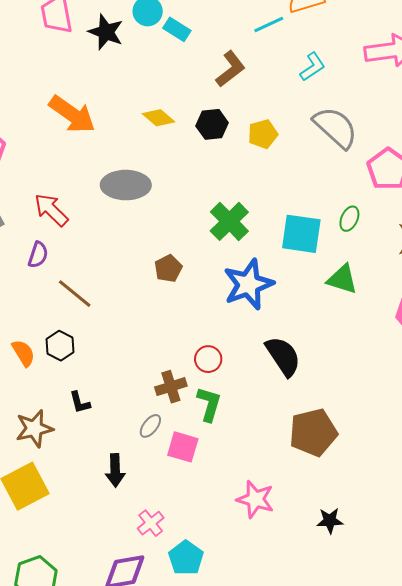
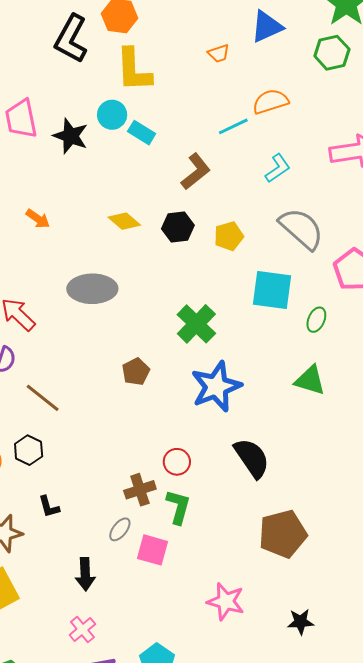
orange arrow: (72, 114) -> (38, 219), size x0.5
cyan square: (301, 234) -> (272, 290), moved
pink cross: (151, 523) -> (82, 630), moved

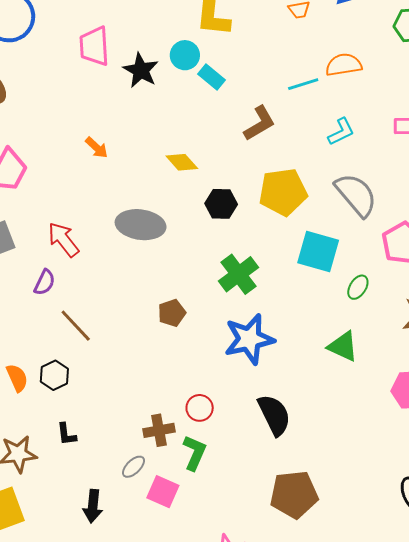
black hexagon: (178, 227) -> (221, 204), moved
yellow pentagon: (229, 236) -> (283, 192), size x1.6

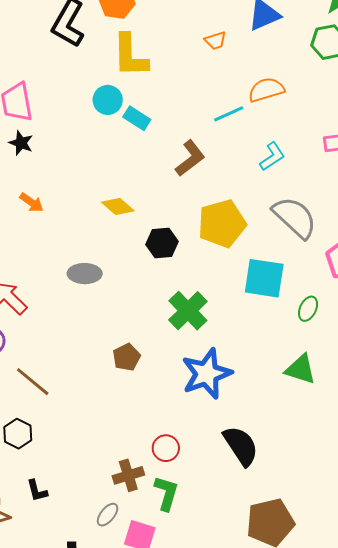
black star: (141, 70) -> (21, 143), moved, size x0.7
gray ellipse: (141, 225) -> (85, 274), size x0.7

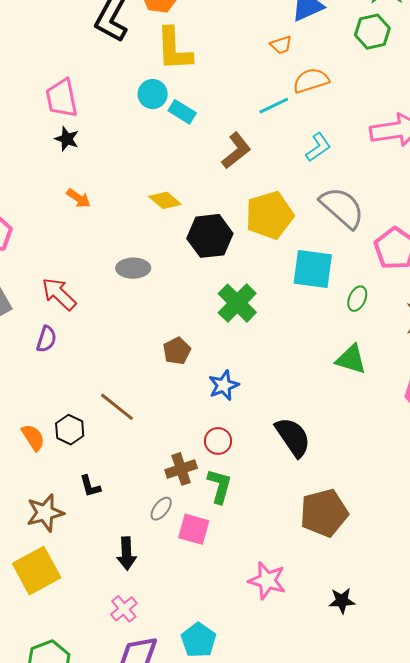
orange trapezoid: (215, 41) -> (281, 45), moved
black hexagon: (162, 243) -> (210, 236), size x1.4
blue star: (207, 374) -> (224, 385), moved, size x0.6
brown line: (33, 382) -> (117, 407), moved

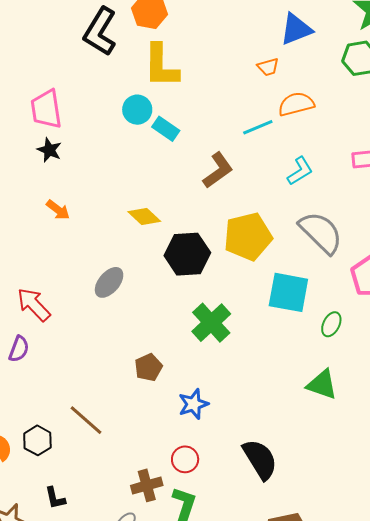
gray ellipse: (133, 268) -> (109, 282), turned -52

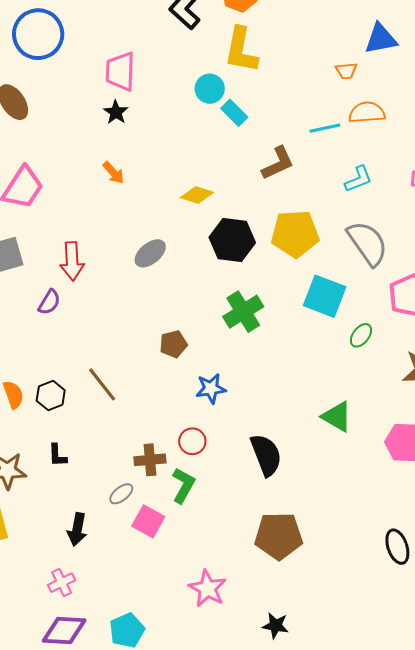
yellow diamond: (144, 216) -> (197, 195), turned -36
red arrow: (34, 305) -> (72, 261), turned -150
green triangle: (322, 385) -> (337, 417), moved

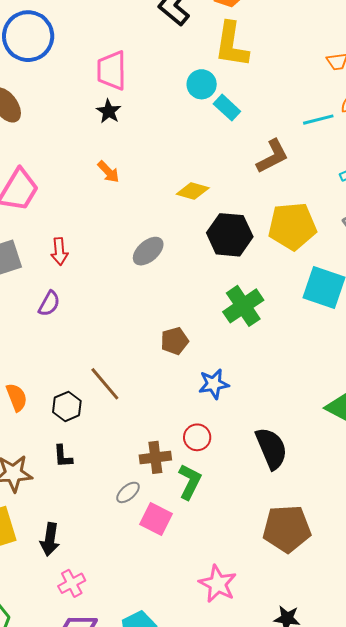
red arrow: (72, 261) -> (59, 251), moved, size x0.7
black hexagon: (51, 396) -> (67, 406), moved
black arrow: (77, 529) -> (50, 539), moved

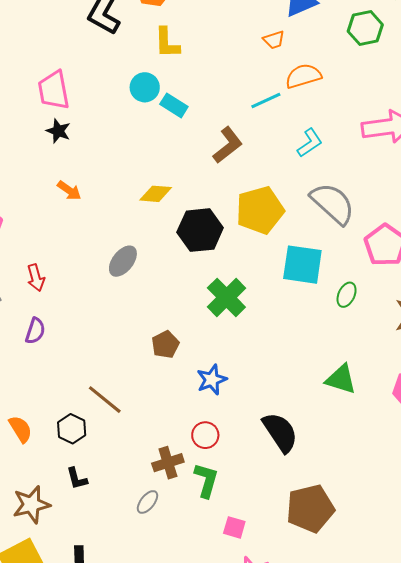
yellow L-shape: (232, 45) -> (167, 43), size x0.7
pink square: (156, 519) -> (234, 527), moved, size x0.7

